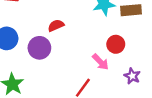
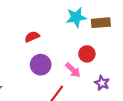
purple circle: (39, 48) -> (41, 65), moved

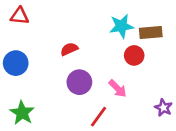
red circle: (87, 54) -> (134, 55), moved
purple star: (102, 83) -> (163, 108), moved

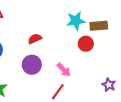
purple circle: (79, 82) -> (32, 65), moved
pink arrow: (118, 89) -> (64, 70), moved

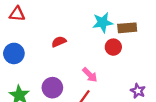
purple circle: (32, 65) -> (52, 88), moved

